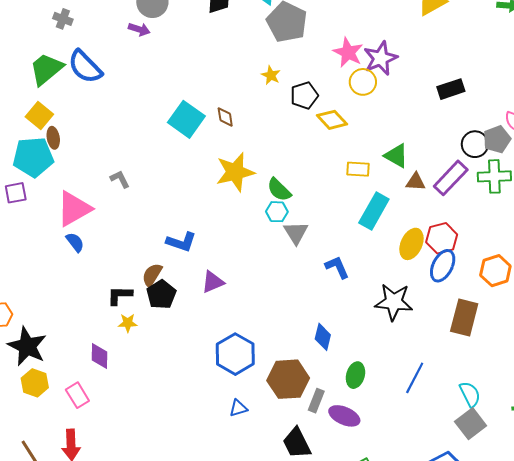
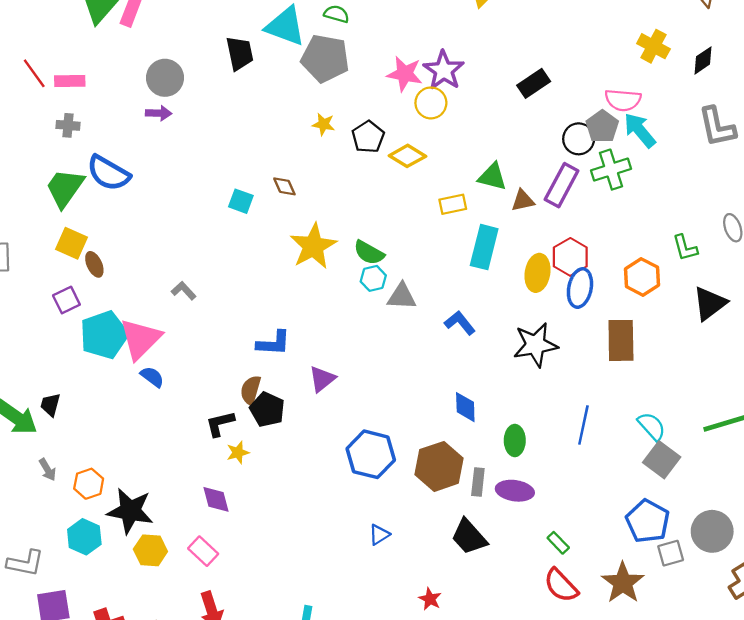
cyan square: (186, 119) -> (241, 201), size x0.6
cyan pentagon: (33, 157) -> (104, 335), moved
purple square: (16, 193) -> (66, 300), moved
gray triangle: (296, 233) -> (402, 296), turned -40
blue triangle: (238, 408) -> (379, 535), moved

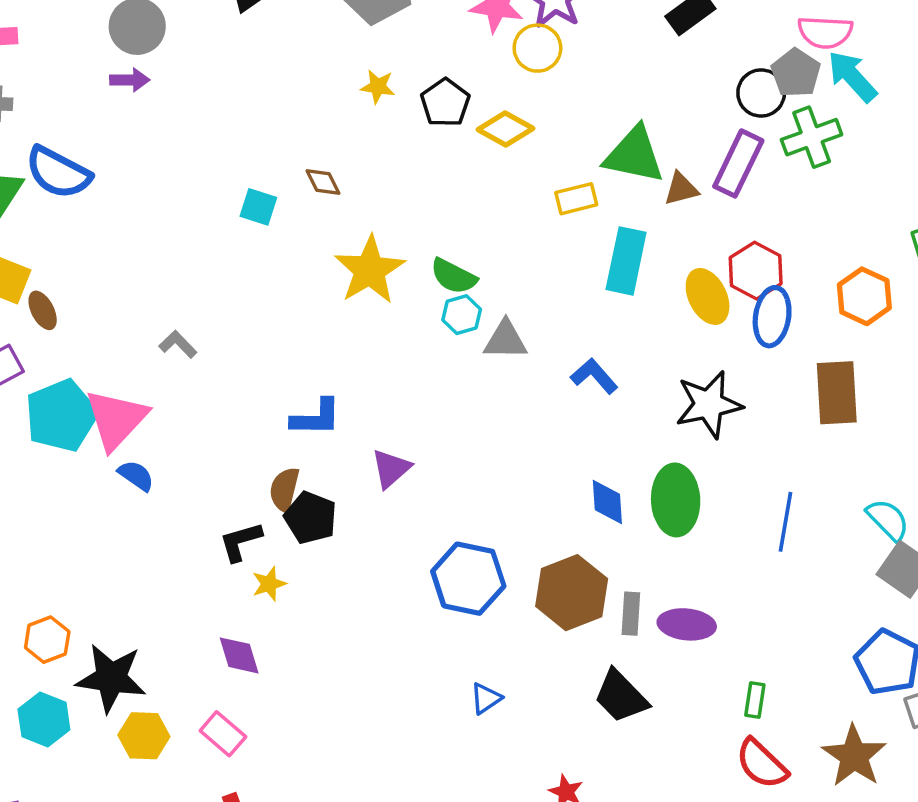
green triangle: (492, 177) -> (634, 155), size x1.4
yellow ellipse: (537, 273) -> (708, 296), turned -33
green ellipse: (515, 441) -> (676, 500), moved, size x1.5
green rectangle: (558, 543) -> (755, 700), turned 55

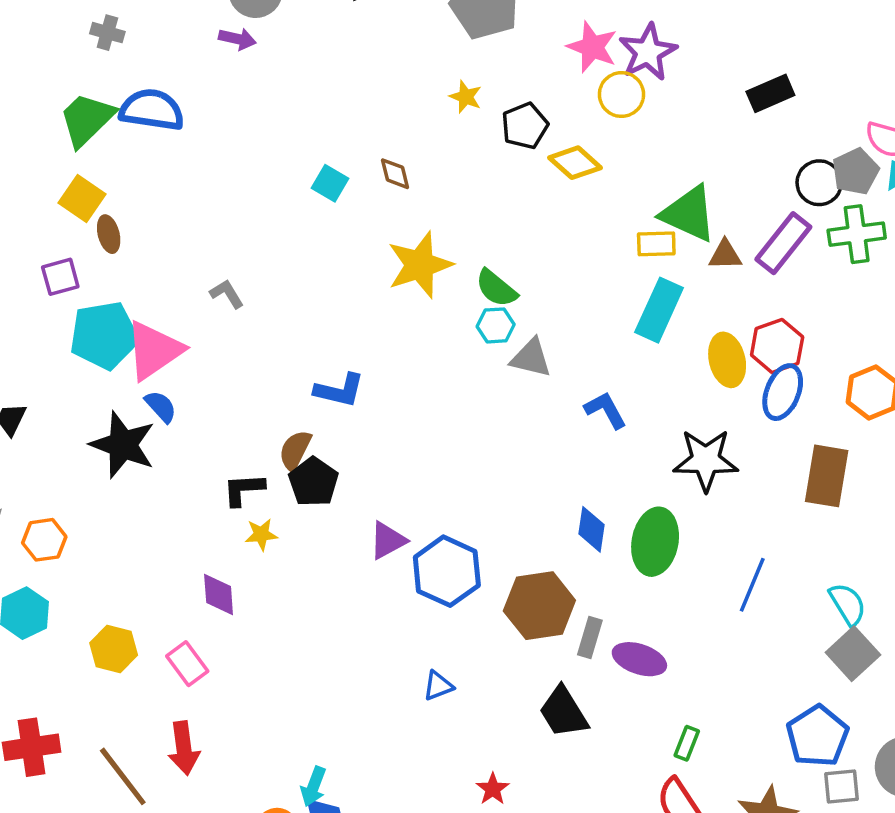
blue semicircle: (58, 173) -> (152, 110), turned 148
yellow rectangle: (576, 199) -> (656, 244), moved
purple triangle: (391, 469) -> (388, 541), moved
black star: (111, 678) -> (123, 445), moved

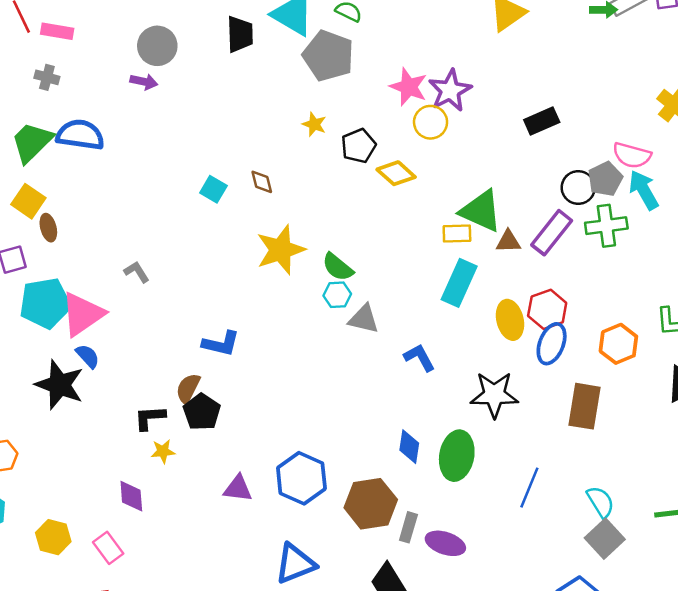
purple triangle: (388, 541) -> (238, 488), moved, turned 36
blue triangle: (438, 686) -> (295, 564), size x1.8

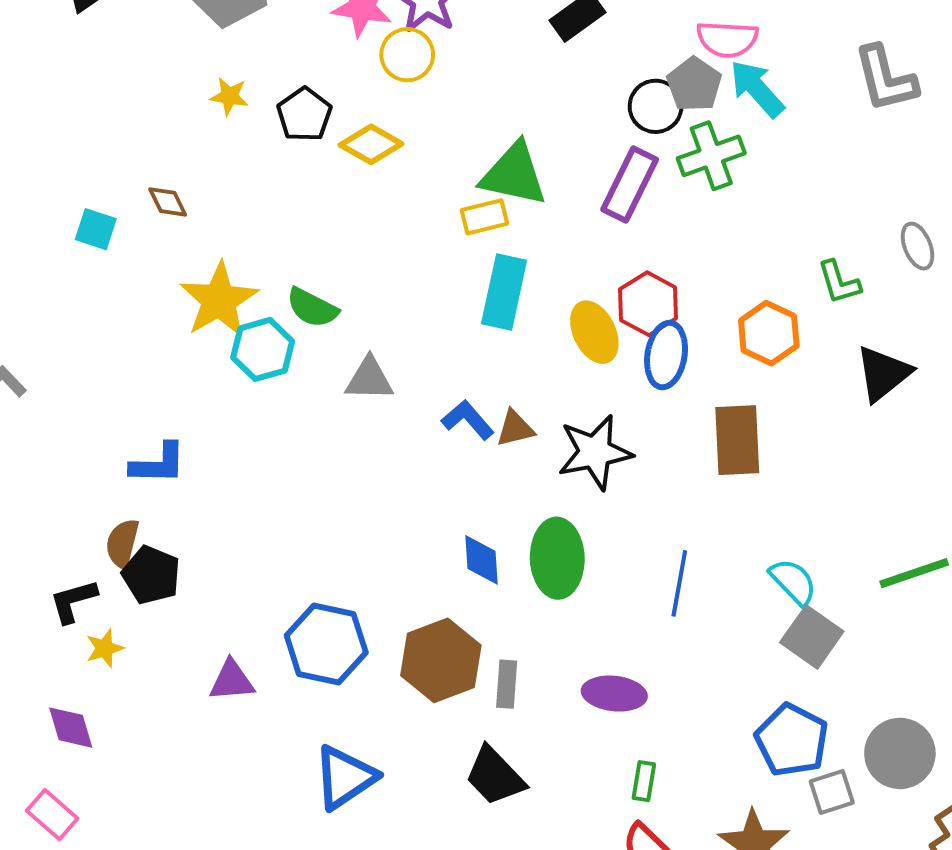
brown triangle: (508, 242) -> (515, 428), moved
cyan hexagon: (337, 295) -> (263, 349), moved, size x1.4
purple ellipse: (445, 543) -> (614, 694), moved

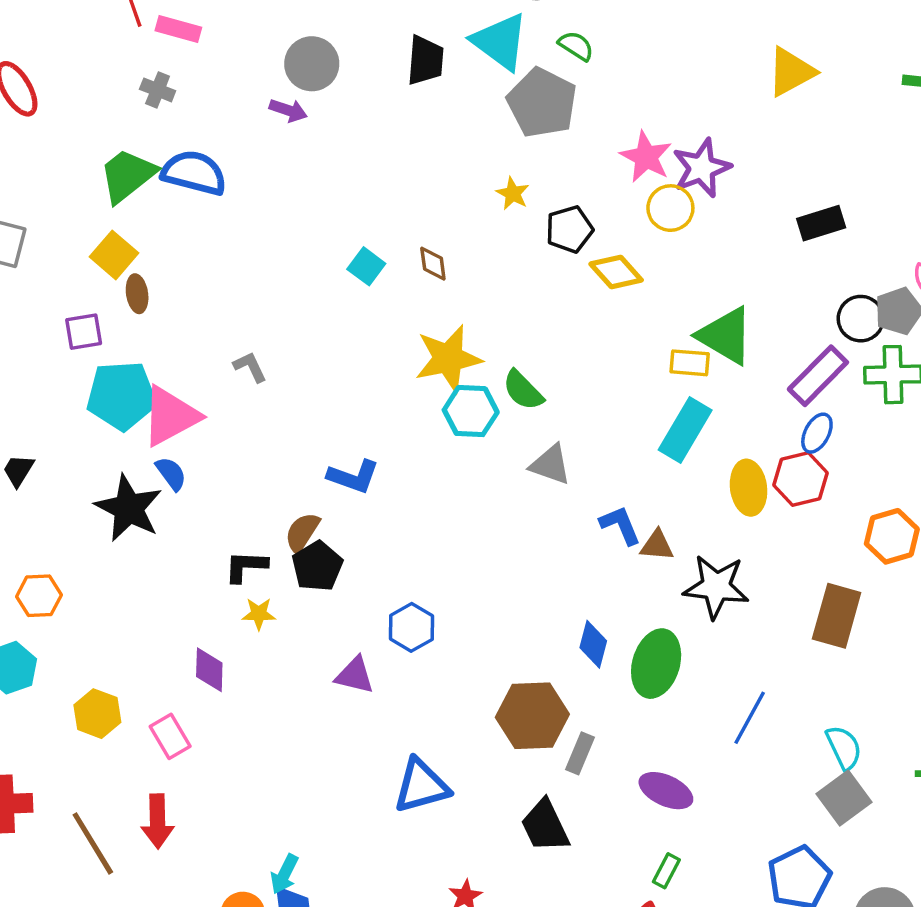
blue ellipse: (666, 355) -> (817, 433), moved, size x0.7
blue hexagon: (326, 644) -> (411, 627), moved, size x0.7

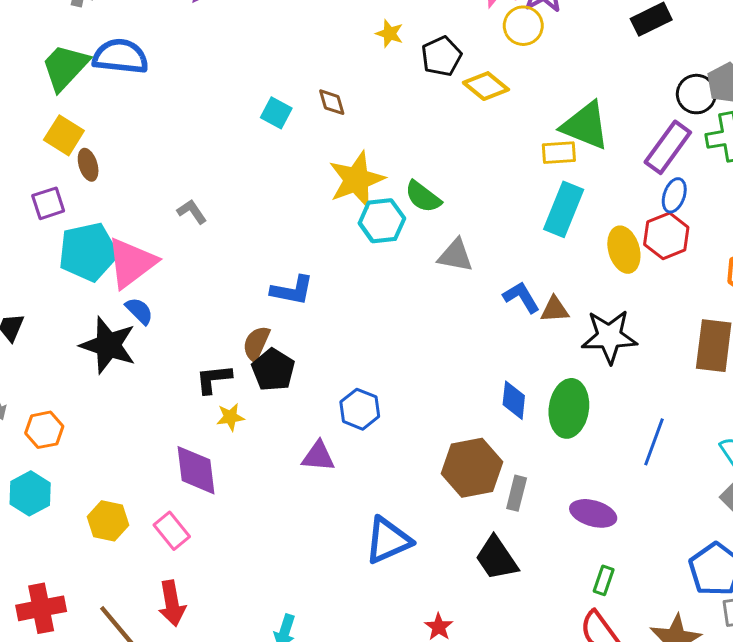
purple diamond: (209, 670) -> (196, 470), size x1.4

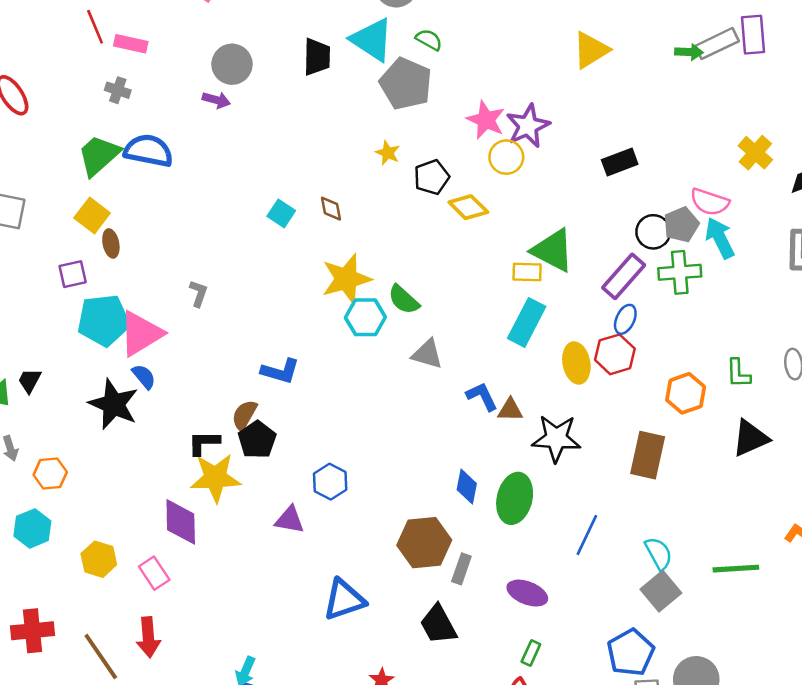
gray L-shape: (192, 212) -> (199, 293), turned 48
yellow star: (230, 417) -> (215, 478), size x2.0

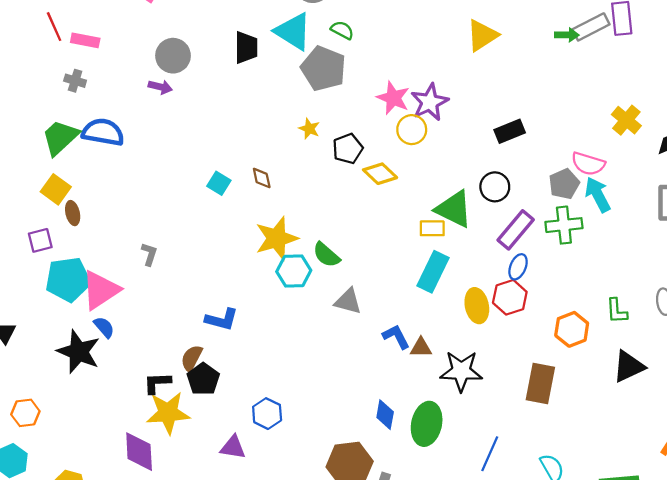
black circle: (653, 232) -> (495, 187), moved

